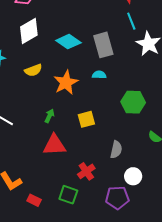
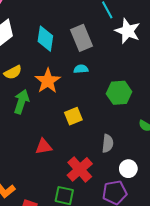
cyan diamond: (68, 42) -> (45, 39), turned 70
green arrow: (49, 116) -> (21, 102), moved, size x1.6
red triangle: (54, 145) -> (44, 146), size x0.7
red cross: (86, 171) -> (80, 169), size x1.4

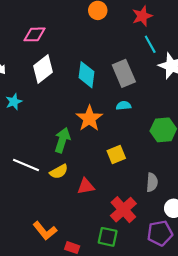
yellow semicircle: (13, 72) -> (59, 172), moved

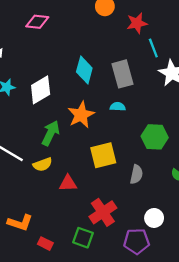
red star: (142, 16) -> (137, 23), moved
white diamond: (43, 69) -> (41, 90), moved
yellow square: (116, 155) -> (103, 155), size x1.4
gray semicircle: (152, 182) -> (136, 174), moved
orange L-shape: (45, 231) -> (20, 223), turned -40

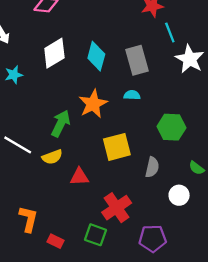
white diamond: (41, 90) -> (54, 53), moved
white circle: (154, 218) -> (179, 195), moved
orange L-shape: (20, 223) -> (28, 219), turned -95

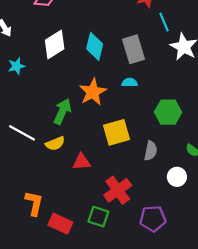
red rectangle: (56, 241) -> (60, 224), size x1.5

